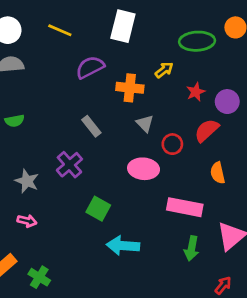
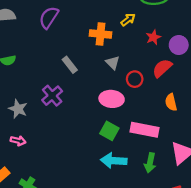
purple semicircle: (90, 67) -> (49, 17), moved, turned -30
green square: (98, 209) -> (109, 131), moved
cyan arrow: (123, 246) -> (114, 161), moved

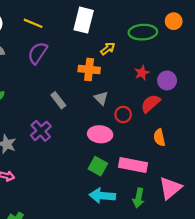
yellow arrow: (128, 20) -> (108, 49), moved

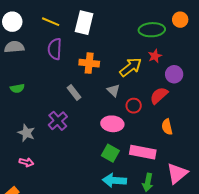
white rectangle: (84, 20) -> (84, 23), moved
yellow arrow: (108, 49) -> (131, 67), moved, size x1.6
purple semicircle: (37, 53) -> (55, 49), turned -30
orange cross: (89, 69) -> (89, 63), moved
red star: (142, 73) -> (155, 56), moved

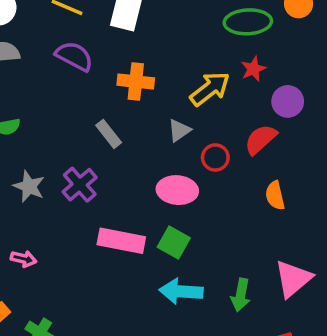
purple semicircle: (55, 49) -> (74, 56), turned 115
gray triangle: (113, 90) -> (179, 130), turned 40
gray star: (26, 133) -> (29, 186), moved
pink rectangle: (143, 152) -> (121, 241), moved

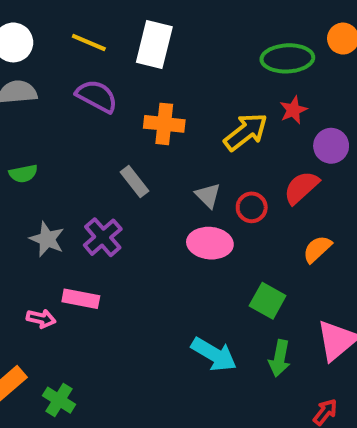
gray triangle: (179, 130) -> (208, 195), moved, turned -40
orange semicircle: (275, 195) -> (317, 249), turned 60
pink rectangle: (121, 241) -> (81, 299), moved, size x0.7
green square: (174, 243) -> (268, 301), moved
cyan arrow: (181, 291) -> (214, 354), turned -153

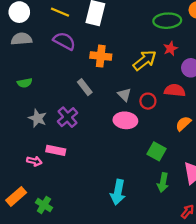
red semicircle: (301, 188) -> (175, 90), turned 48
cyan arrow: (214, 354) -> (118, 192), moved, turned 70

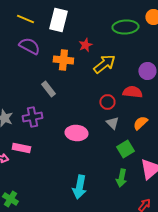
red star: (170, 49) -> (85, 45), moved
gray triangle: (124, 95) -> (112, 123), moved
purple cross: (68, 117) -> (32, 117), turned 30
pink ellipse: (125, 120) -> (76, 133), moved
green square: (157, 151) -> (125, 149), moved, turned 30

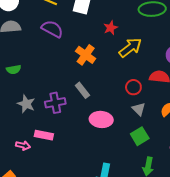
orange cross: (63, 60) -> (86, 55), moved, turned 30
gray rectangle: (48, 89) -> (82, 90), moved
green square: (125, 149) -> (140, 136), moved

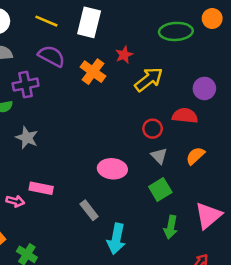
orange cross: (86, 55) -> (93, 72), moved
gray rectangle: (82, 90) -> (89, 210), moved
purple cross: (55, 103) -> (26, 85), moved
gray star: (26, 104) -> (27, 138), moved

